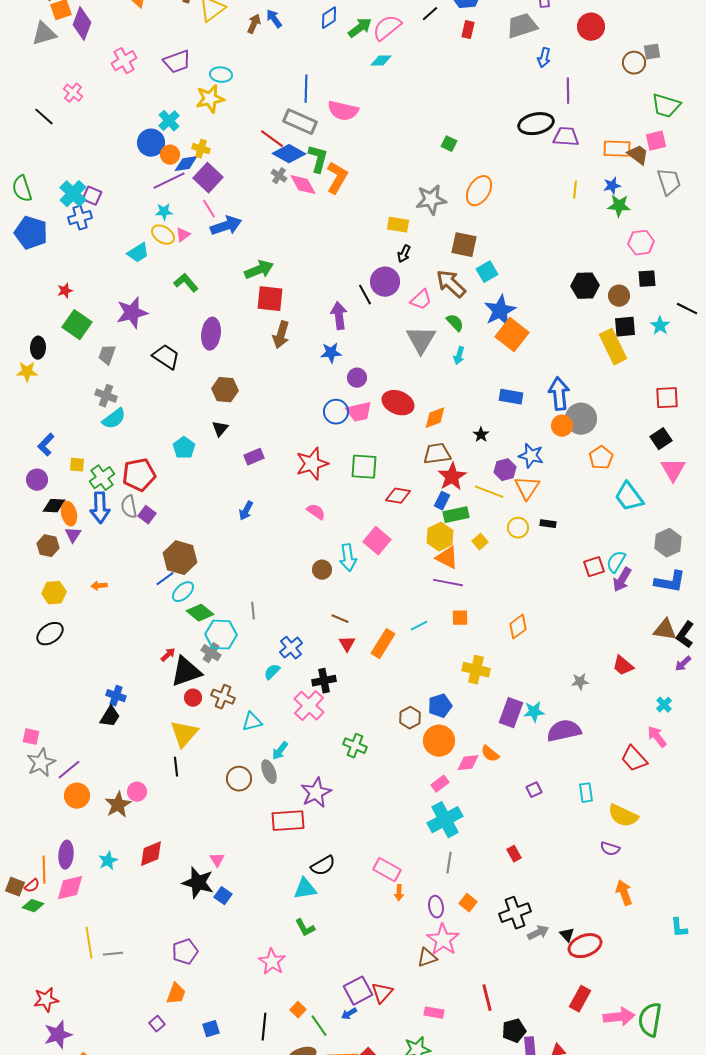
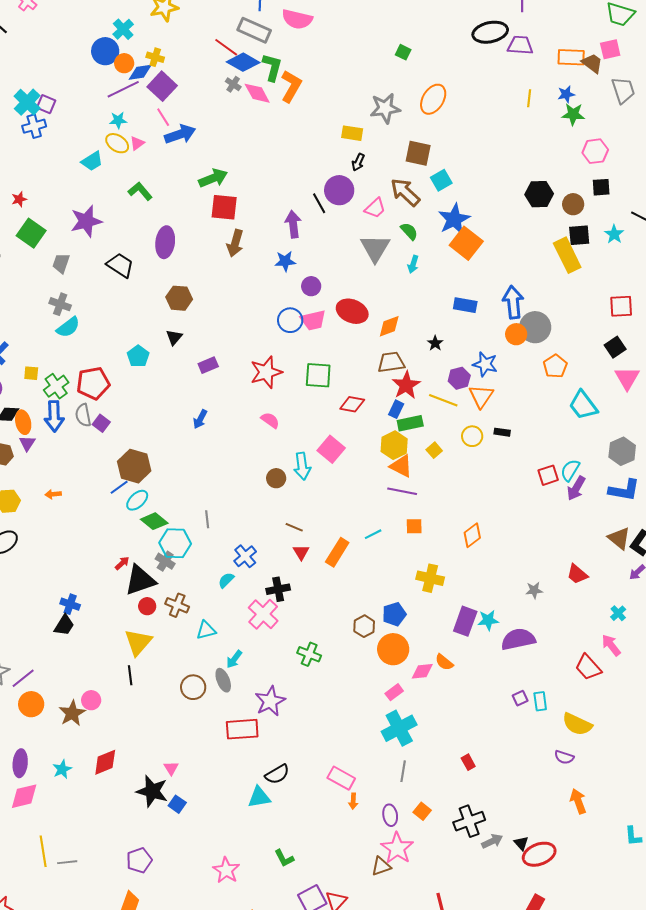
brown triangle: (665, 630) -> (619, 538), turned 30
purple square: (534, 790) -> (520, 698), moved
green L-shape: (305, 928) -> (284, 858), moved

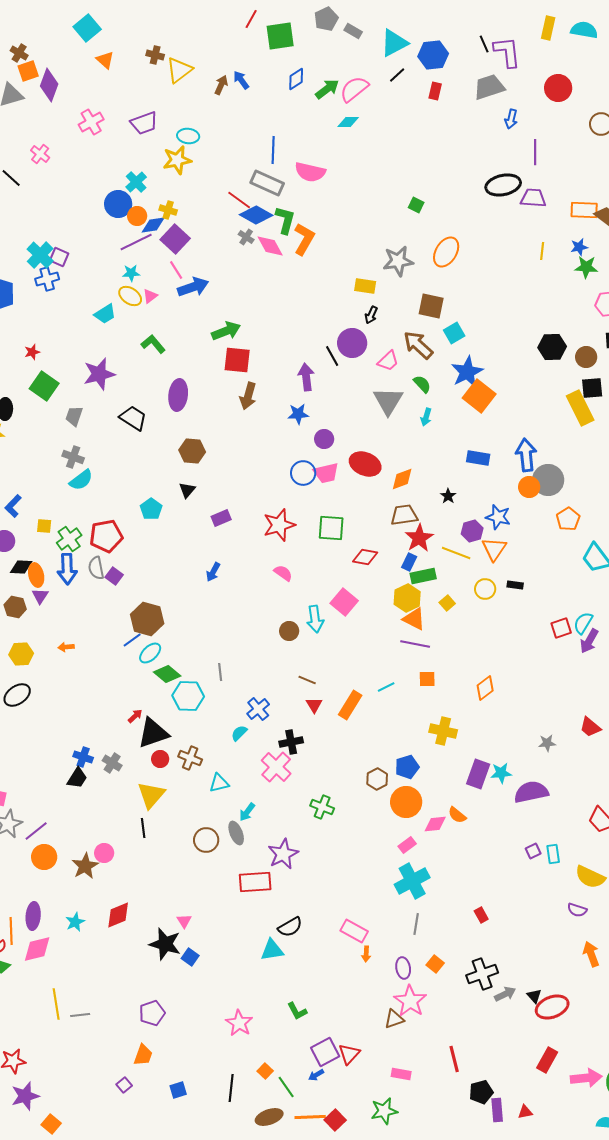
gray cross: (165, 561) -> (112, 763), moved

